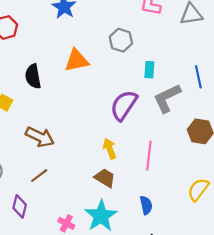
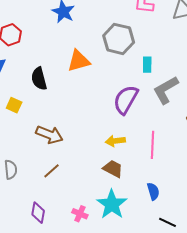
gray hexagon: (121, 40) -> (119, 39), size x1.4
yellow arrow: (110, 149) -> (115, 141), turned -72
purple diamond: (20, 206) -> (38, 213), moved

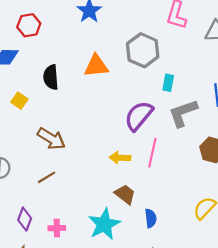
pink line: (153, 145) -> (152, 153), moved
brown trapezoid: (113, 169) -> (125, 194), moved
pink cross: (80, 214) -> (57, 228), moved, turned -35

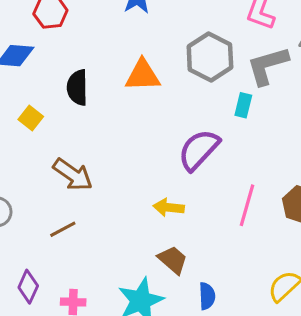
gray L-shape: (183, 113) -> (268, 66), moved
pink line: (152, 153) -> (247, 205), moved

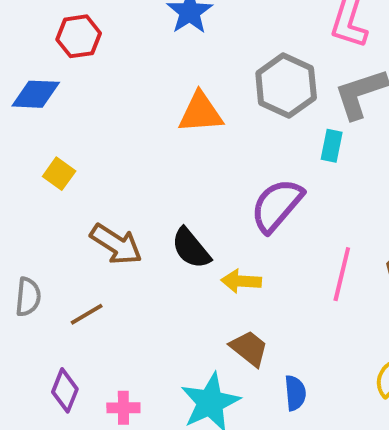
black semicircle: (77, 88) -> (191, 248), moved, turned -36
brown line: (63, 229) -> (87, 314), moved

